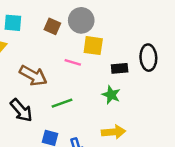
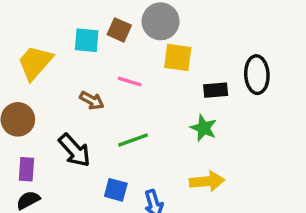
cyan square: (13, 23) -> (87, 40), moved
pink line: (73, 62) -> (130, 82), moved
brown arrow: (33, 76) -> (92, 100), size x0.6

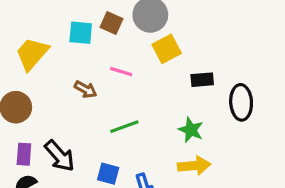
yellow square: (178, 57) -> (167, 49), turned -36
black ellipse: (257, 75) -> (241, 102), moved
green star: (204, 128) -> (191, 130), moved
black arrow: (75, 150) -> (60, 156), moved

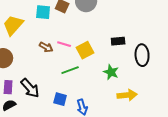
yellow square: (167, 49) -> (85, 50), moved
pink line: (121, 72) -> (64, 44), moved
yellow arrow: (194, 166) -> (127, 95), moved

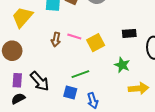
brown arrow: (46, 47) -> (56, 40), turned 72
green line: (70, 70) -> (80, 74), moved

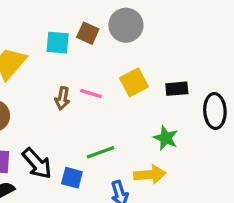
yellow square: (96, 43) -> (134, 82), moved
yellow arrow: (138, 88) -> (150, 175), moved
blue square: (70, 92) -> (72, 178), moved

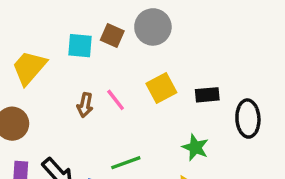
pink line: (91, 94) -> (116, 100), turned 35

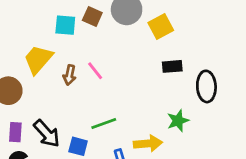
yellow trapezoid: (29, 68) -> (38, 59), moved
yellow square: (161, 88) -> (161, 27), moved
green star: (195, 147) -> (178, 121), moved, turned 30

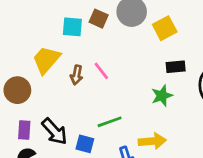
green star: (178, 121) -> (162, 96), moved

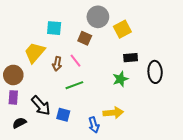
brown square: (99, 19) -> (85, 38), moved
green line: (110, 122) -> (74, 85), moved
purple rectangle: (24, 130) -> (13, 97), moved

